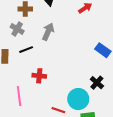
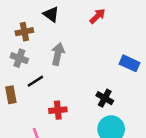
black cross: (97, 83) -> (105, 98), moved

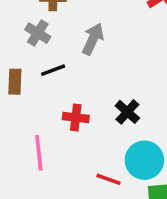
black cross: (105, 98) -> (127, 112), moved

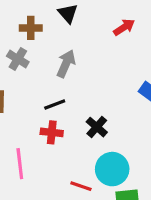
black line: (53, 70) -> (55, 104), moved

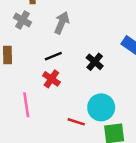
black cross: (97, 127) -> (95, 62), moved
red cross: (52, 132) -> (51, 79), turned 30

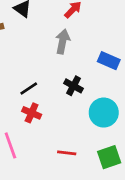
gray arrow: (62, 23) -> (63, 42), moved
cyan circle: (101, 107) -> (104, 113), moved

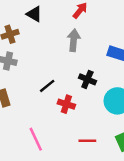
red cross: (32, 113) -> (66, 104), moved

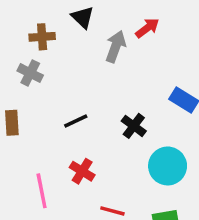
gray arrow: (74, 40) -> (116, 47), moved
red cross: (66, 104) -> (82, 171), moved

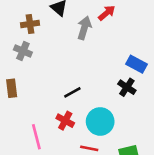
black line: (76, 121) -> (72, 92), moved
black cross: (134, 126) -> (127, 87), moved
cyan circle: (168, 166) -> (100, 121), moved

